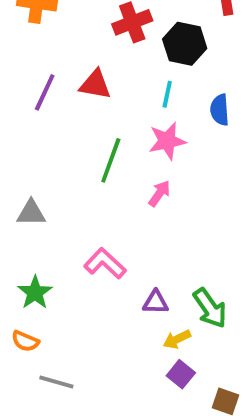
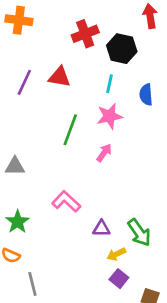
gray line: (56, 382) -> (32, 284), turned 60

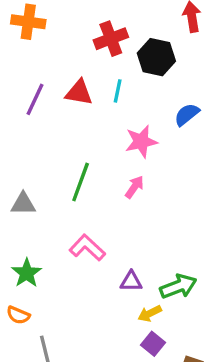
cyan line: (110, 84) -> (118, 91), moved
blue semicircle: (146, 95) -> (187, 115), turned 55
green line: (70, 130) -> (81, 182), moved
green arrow: (139, 233) -> (178, 286), turned -76

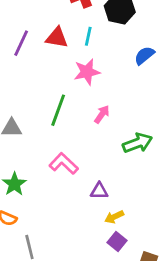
pink star: (141, 141) -> (87, 72), moved
green arrow: (178, 286) -> (138, 143), moved

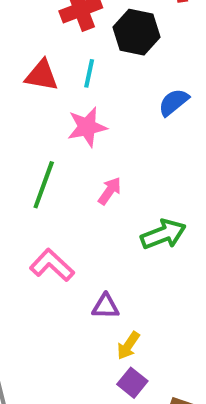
yellow arrow: (114, 217) -> (128, 346), turned -30

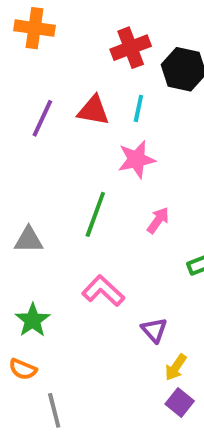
purple triangle: (106, 306) -> (154, 330), turned 48

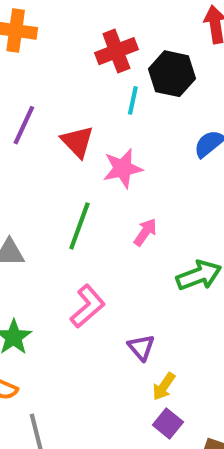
cyan line: (138, 108) -> (133, 100), moved
red triangle: (93, 110) -> (77, 142), moved, turned 36
pink L-shape: (103, 291) -> (88, 306), turned 96

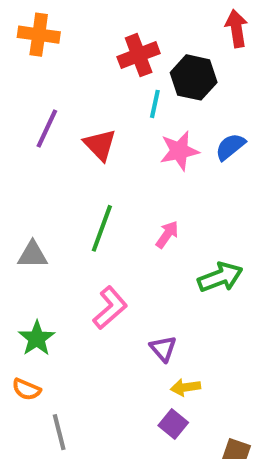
pink star: (123, 168) -> (179, 151), moved
yellow arrow: (164, 386) -> (185, 387), turned 48
purple square: (168, 424) -> (173, 424), moved

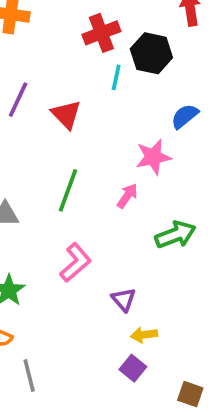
pink star: (179, 151) -> (153, 157), moved

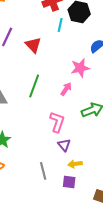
pink L-shape: (75, 263) -> (57, 122), moved, turned -30
purple square: (133, 368) -> (69, 182), turned -32
gray line: (29, 376) -> (43, 171), moved

